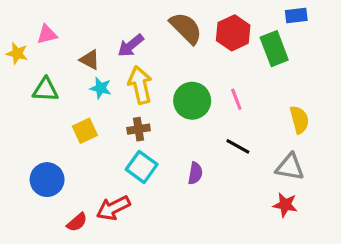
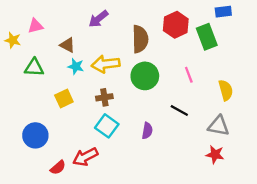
brown semicircle: (186, 28) -> (140, 39), moved, turned 44
purple arrow: (131, 46) -> (98, 19), moved
yellow arrow: (140, 85) -> (106, 64), turned -84
pink line: (236, 99) -> (189, 75), moved

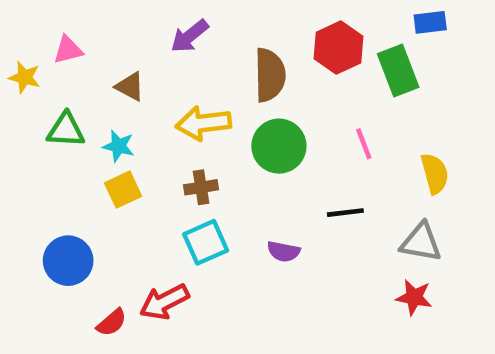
cyan star: (76, 66) -> (119, 146), moved
black line: (179, 110) -> (345, 213), turned -36
cyan square: (107, 126) -> (206, 242), turned 30
purple semicircle: (147, 131) -> (284, 251), turned 91

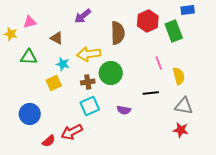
cyan star: (119, 146) -> (63, 64), moved
green circle: (279, 146) -> (111, 73), moved
yellow semicircle: (435, 174) -> (179, 76), moved

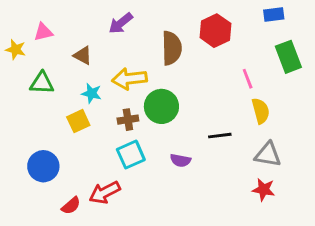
green rectangle: (174, 31) -> (288, 57), moved
pink line: (159, 63) -> (248, 79), moved

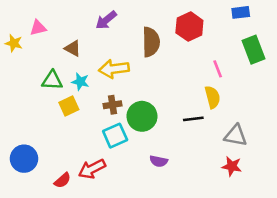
green triangle: (42, 83) -> (52, 80), moved
green circle: (161, 106) -> (142, 116), moved
yellow semicircle: (261, 111) -> (213, 97), moved
purple semicircle: (180, 160) -> (159, 161), moved
blue circle: (43, 166) -> (24, 159), moved

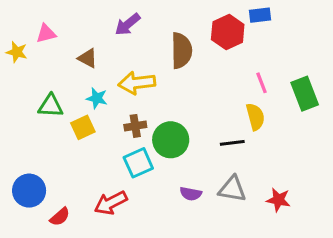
blue rectangle: (241, 12) -> (260, 15), moved
green rectangle: (254, 50) -> (305, 94), moved
green triangle: (52, 80) -> (51, 106), moved
gray triangle: (236, 136) -> (232, 189), moved
red semicircle: (62, 180) -> (60, 217), moved

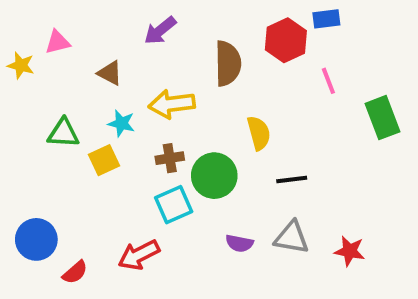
pink line: (262, 83) -> (328, 81), moved
yellow semicircle: (255, 117) -> (259, 133), moved

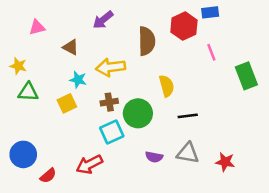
yellow star: (21, 65) -> (18, 66), moved
green triangle: (63, 133) -> (28, 92), moved

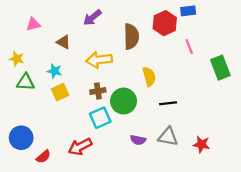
cyan star: (78, 80) -> (55, 71), moved

